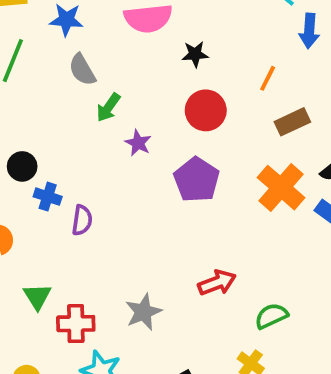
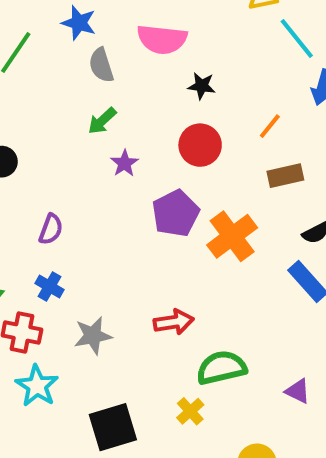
gray semicircle: (82, 70) -> (101, 65), moved
orange cross: (281, 188) -> (232, 236), moved
blue cross: (48, 197) -> (50, 286), moved
green semicircle: (271, 316) -> (221, 368), size x1.4

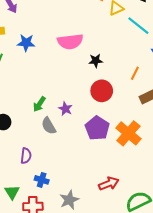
gray semicircle: (101, 65) -> (49, 126), moved
green arrow: (102, 121) -> (39, 104), moved
purple semicircle: (51, 229) -> (26, 156), moved

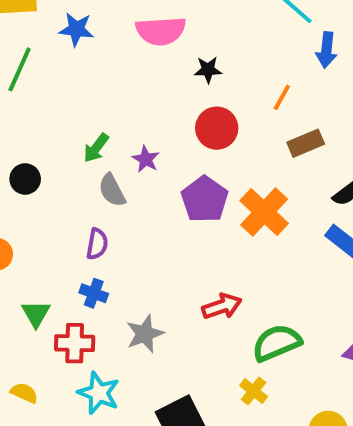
purple semicircle: (26, 156) -> (97, 244), moved

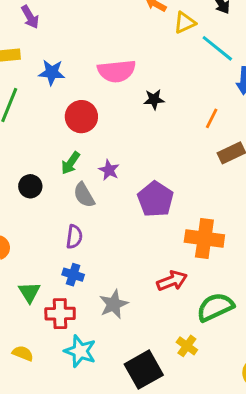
red circle: (217, 128) -> (81, 117), moved
black circle: (25, 179) -> (30, 186), moved
orange cross: (264, 212) -> (204, 238), moved, turned -33
yellow cross: (254, 391) -> (187, 346), moved

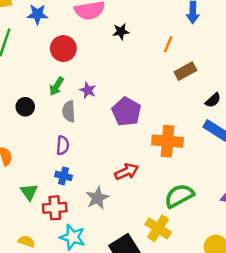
gray semicircle: (84, 195) -> (69, 111), turned 30
red arrow: (172, 281) -> (127, 172), moved
yellow cross: (187, 346) -> (158, 228), size x1.5

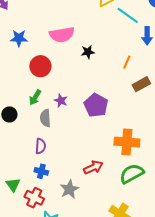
purple pentagon: (126, 112) -> (96, 105), moved
green semicircle: (179, 196) -> (132, 174), moved
red cross: (55, 208) -> (34, 198), turned 30

